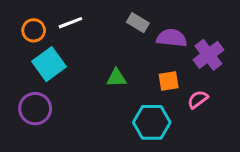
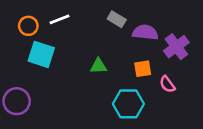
cyan square: (49, 64) -> (41, 54), turned -36
pink semicircle: (198, 99) -> (167, 84), turned -90
purple circle: (35, 109) -> (17, 101), moved

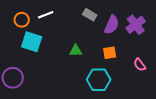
purple semicircle: (145, 32) -> (112, 25), turned 108
purple cross: (176, 47) -> (136, 25), moved
pink semicircle: (167, 84) -> (140, 65), moved

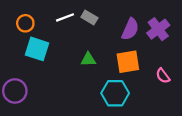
white line: (46, 15) -> (65, 17), moved
gray rectangle: (90, 15) -> (89, 17), moved
orange square: (110, 53) -> (128, 62), size x1.5

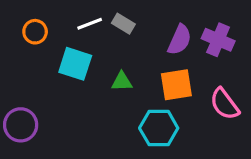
purple cross: (158, 29) -> (218, 40), turned -30
cyan square: (37, 49) -> (75, 64), moved
pink semicircle: (163, 76) -> (225, 104), size x1.5

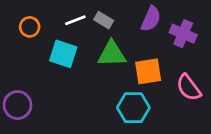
purple semicircle: (180, 40) -> (151, 19), moved
green triangle: (122, 81) -> (112, 54), moved, size x1.6

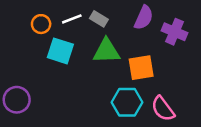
orange circle: (30, 27) -> (41, 24), moved
pink semicircle: (189, 88) -> (163, 109), moved

